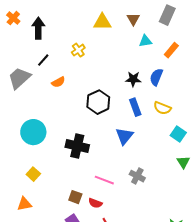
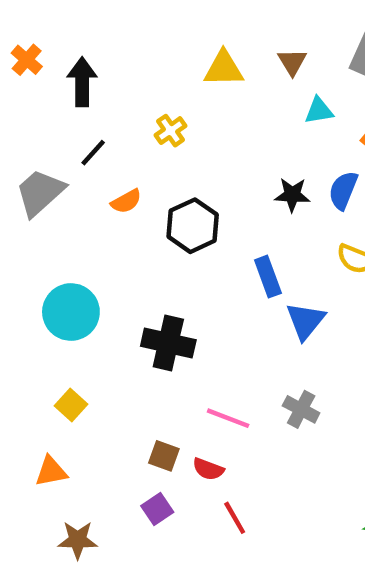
black hexagon: (98, 102) -> (193, 226), moved
blue rectangle: (135, 107) -> (268, 277), moved
blue triangle: (124, 136) -> (306, 321), moved

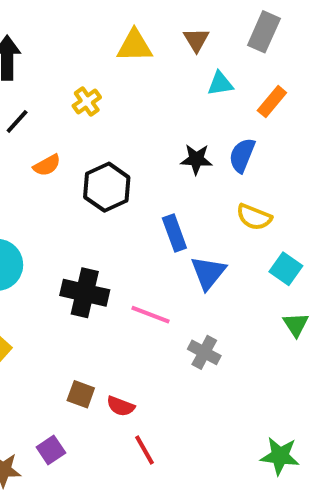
pink line: (228, 418) -> (150, 315), moved
purple square: (157, 509) -> (51, 450), moved

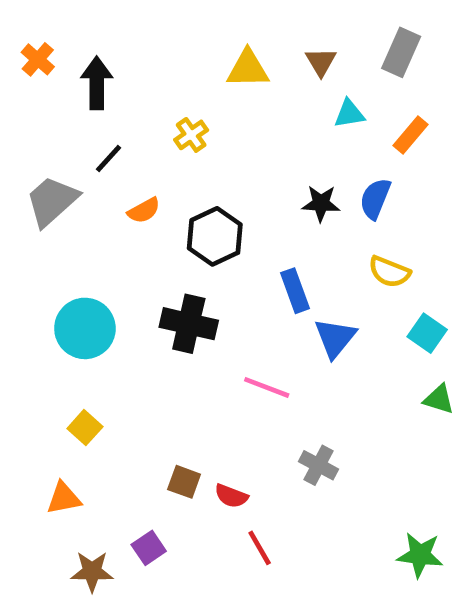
black cross: (85, 293) -> (189, 324), moved
green triangle: (296, 325) -> (439, 399), turned -40
gray cross: (204, 352) -> (319, 465), moved

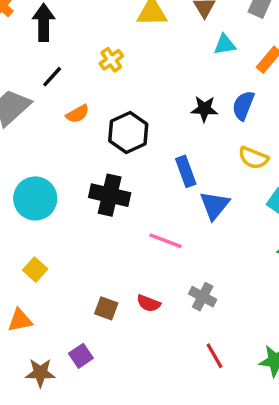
red semicircle: (231, 496) -> (149, 303), moved
red line: (260, 548) -> (215, 356), moved

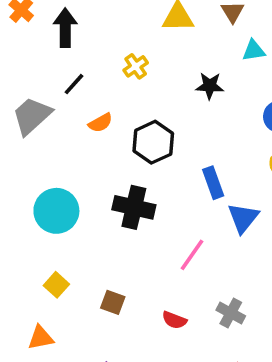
black star: (204, 109) -> (210, 86), moved
pink line: (165, 241) -> (192, 255), turned -76
brown square: (106, 308) -> (113, 302), moved

